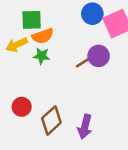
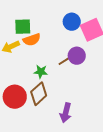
green star: (41, 56) -> (41, 72), moved
red circle: (22, 107) -> (15, 97), size x1.5
brown diamond: (51, 120) -> (39, 94), moved

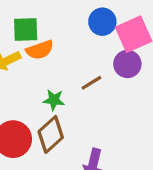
purple circle: (77, 56) -> (127, 64), moved

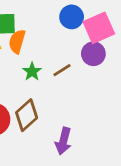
orange semicircle: (40, 50) -> (17, 41), turned 125
green star: (54, 100) -> (32, 71), moved, turned 30

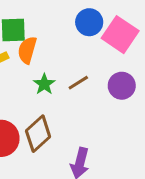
pink square: (99, 28) -> (120, 35), turned -32
purple circle: (93, 54) -> (122, 86), moved

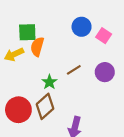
pink square: (120, 35) -> (104, 36), size x0.6
green star: (44, 84) -> (49, 82), moved

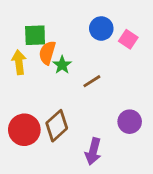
yellow arrow: (14, 54) -> (19, 62), turned 108
purple circle: (105, 72) -> (130, 122), moved
green star: (49, 82) -> (62, 65), moved

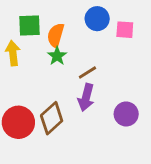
pink square: (128, 39) -> (125, 30), turned -30
orange semicircle: (47, 53) -> (56, 35), moved
purple arrow: (93, 151) -> (86, 97), moved

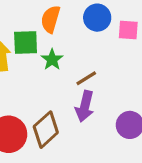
green square: (29, 26) -> (26, 42), moved
orange semicircle: (56, 35) -> (51, 19), moved

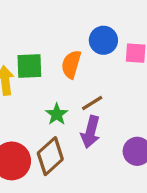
orange semicircle: (51, 19) -> (71, 64), moved
green star: (52, 60) -> (57, 114), moved

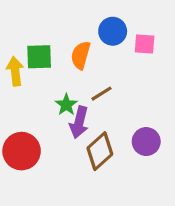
purple arrow: (91, 132) -> (79, 122), moved
brown diamond: (50, 156) -> (100, 151), moved

